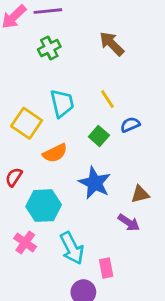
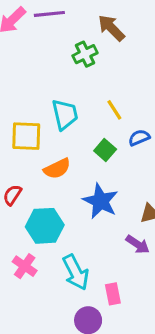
brown arrow: (112, 44) -> (111, 28), moved
green cross: (49, 48) -> (85, 54), moved
yellow square: (27, 123) -> (26, 136), turned -32

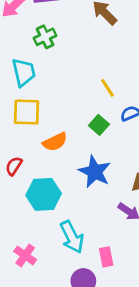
green cross: (85, 54) -> (45, 37), moved
cyan trapezoid: (65, 114) -> (24, 72), moved
pink cross: (25, 266) -> (25, 255), moved

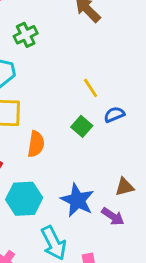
orange semicircle: (55, 142) -> (36, 144), turned -55
blue star: (95, 172) -> (77, 200), moved

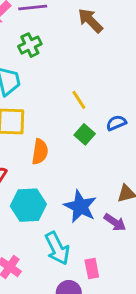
yellow line: (91, 88) -> (79, 100), moved

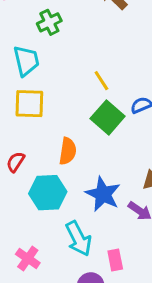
green square: (85, 134) -> (108, 117), size x1.5
orange semicircle: (40, 152) -> (68, 151), moved

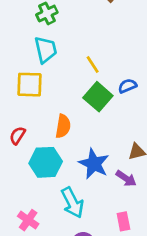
cyan trapezoid: (26, 61) -> (46, 50), moved
pink rectangle: (115, 260) -> (123, 221), moved

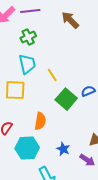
yellow line: (93, 64) -> (52, 75), moved
blue star: (94, 164) -> (63, 149), size x0.6

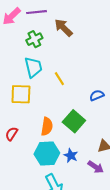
brown arrow: (70, 20) -> (64, 28), moved
green square: (66, 99) -> (74, 121), moved
cyan hexagon: (27, 148) -> (47, 153), moved

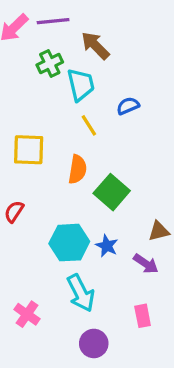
cyan trapezoid: (33, 67) -> (81, 85), moved
blue semicircle: (97, 95) -> (128, 106), moved
orange semicircle: (47, 126) -> (77, 169), moved

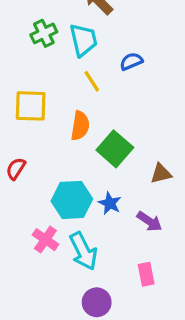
green cross: (50, 63) -> (44, 33), moved
brown triangle: (159, 231) -> (161, 174), moved
pink cross: (27, 314) -> (45, 240), moved

